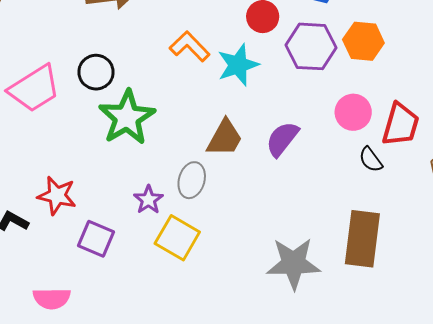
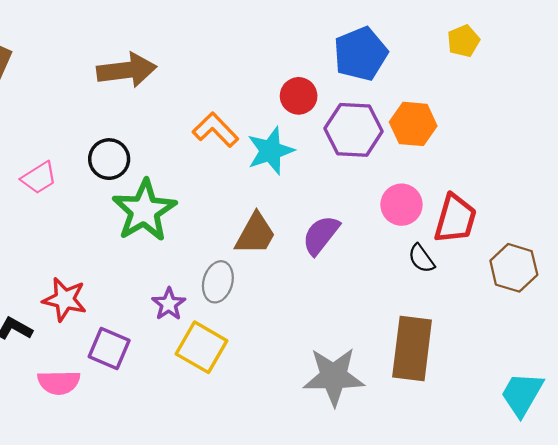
pink trapezoid: (34, 89) -> (39, 178), size x0.6
pink semicircle: (52, 298) -> (59, 382), moved

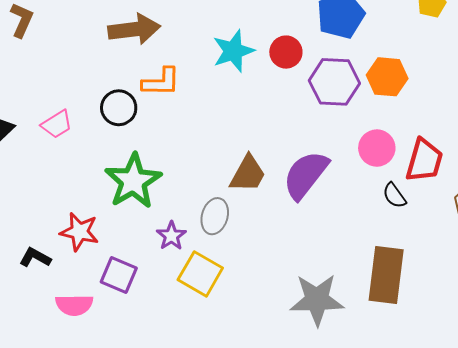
orange L-shape: (216, 130) -> (161, 82), moved, turned 135
cyan star: (271, 151) -> (233, 51), moved
green star: (144, 210) -> (133, 181), moved
purple semicircle: (321, 235) -> (306, 175), size x1.4

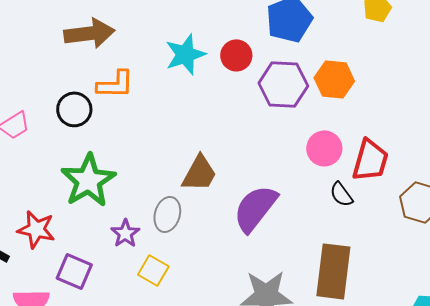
purple semicircle: (306, 175) -> (255, 208), moved
yellow square: (200, 274) -> (153, 270), size x0.7

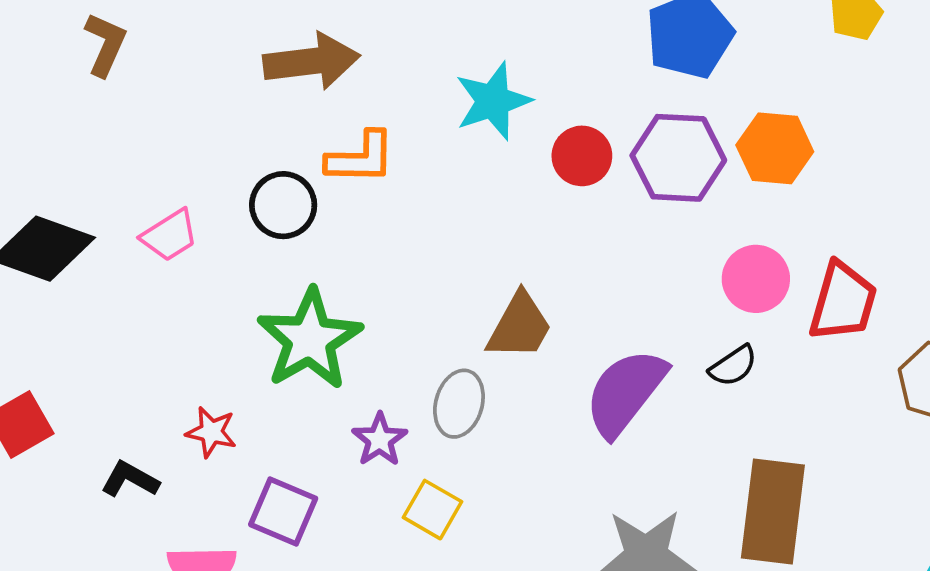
red circle: (236, 55) -> (582, 156), moved
black semicircle: (341, 194) -> (733, 366), moved, turned -88
red star: (36, 229) -> (211, 432), size x0.7

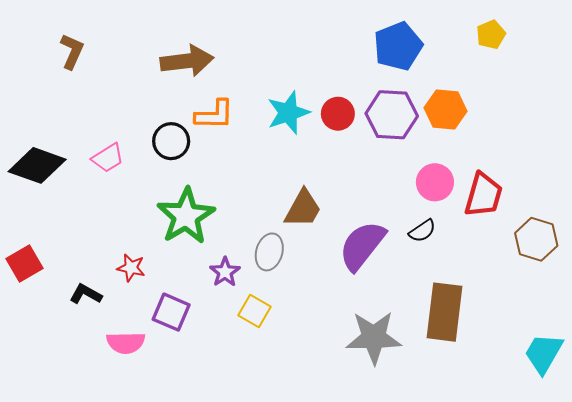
cyan star: (493, 101) -> (288, 113), moved

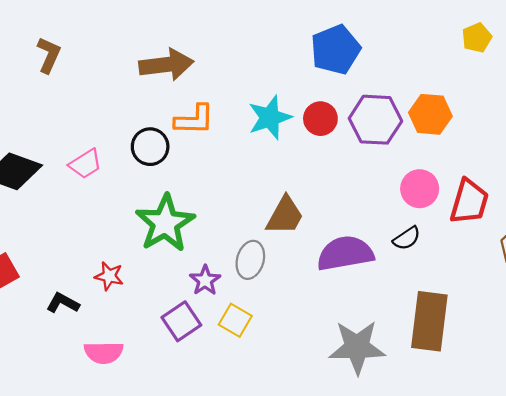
blue pentagon: (398, 46) -> (336, 50), moved
purple semicircle: (362, 246) -> (345, 253), turned 42
purple square: (171, 312) -> (181, 321), moved, turned 33

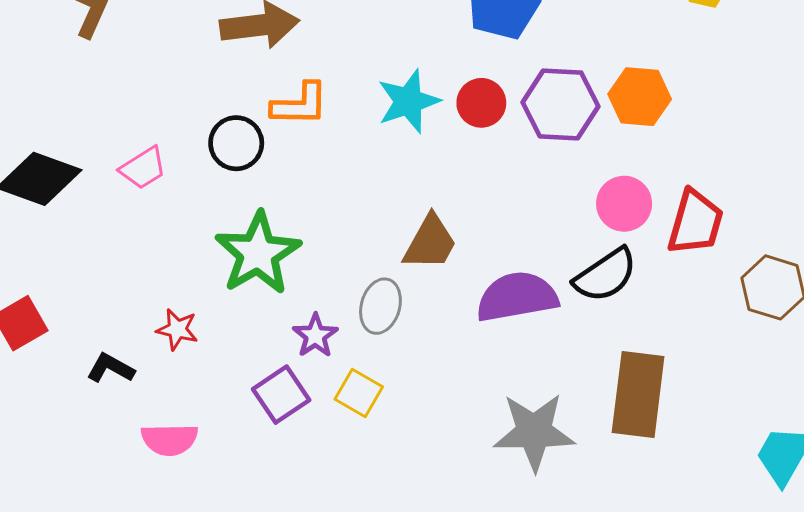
black semicircle: (407, 238) -> (605, 275), size x1.6

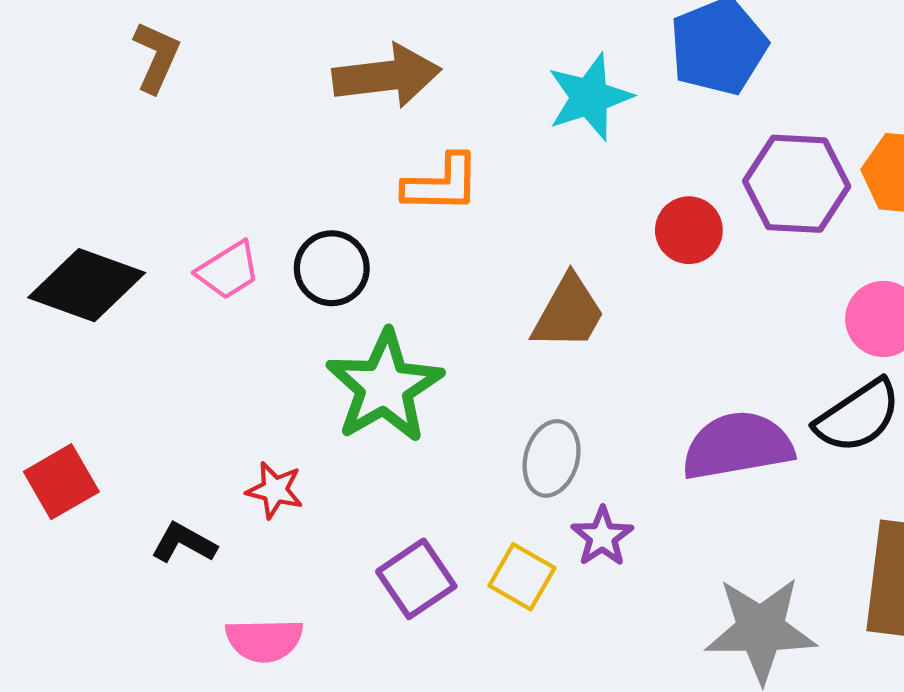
cyan star: (408, 101) -> (590, 97), moved
red circle: (481, 103) -> (689, 230), moved
black circle: (236, 143) -> (332, 268), moved
brown trapezoid: (430, 243) -> (568, 313), moved
purple star: (315, 336) -> (602, 537), moved

